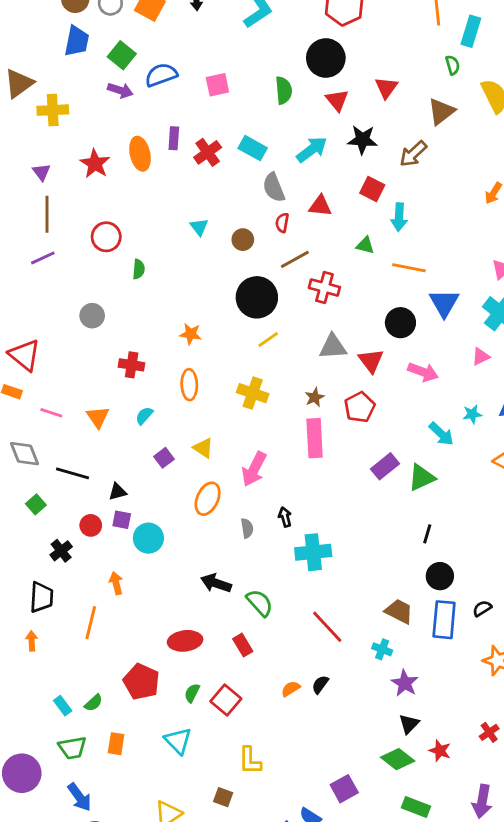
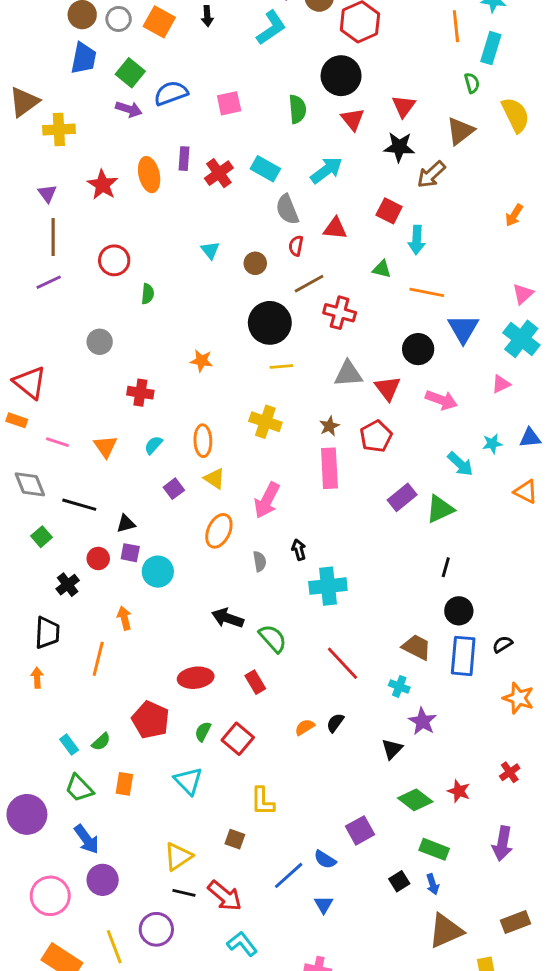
black star: (362, 140) -> (399, 147), moved
yellow line: (268, 340) -> (281, 367), turned 30
orange ellipse: (189, 385) -> (203, 441), moved
black triangle: (409, 724) -> (392, 749), moved
green trapezoid: (72, 748) -> (79, 788), turned 56

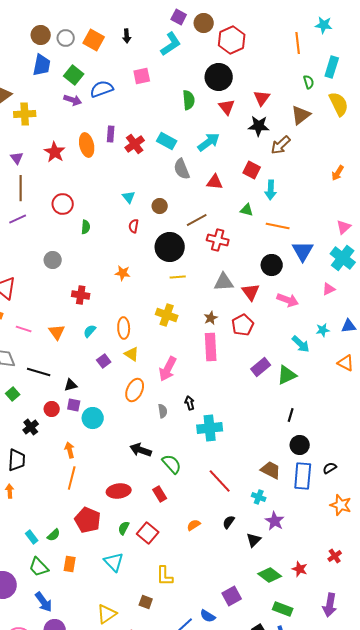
cyan rectangle: (491, 48) -> (332, 67), moved
pink square: (229, 103) -> (142, 76), moved
red semicircle: (296, 246) -> (134, 226), moved
orange line: (98, 659) -> (72, 478), moved
black semicircle: (335, 723) -> (229, 522), moved

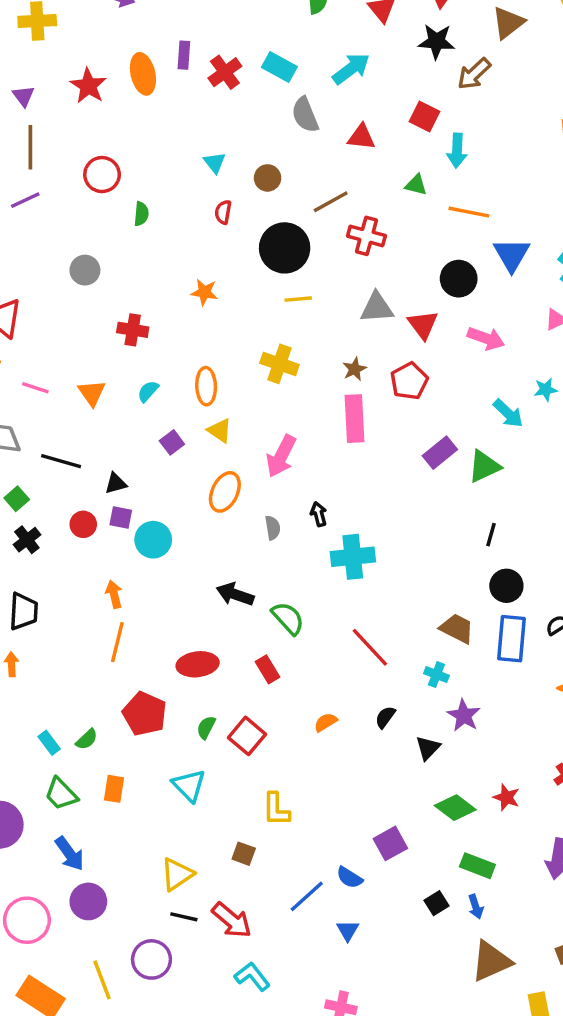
black cross: (31, 427) -> (27, 540), moved

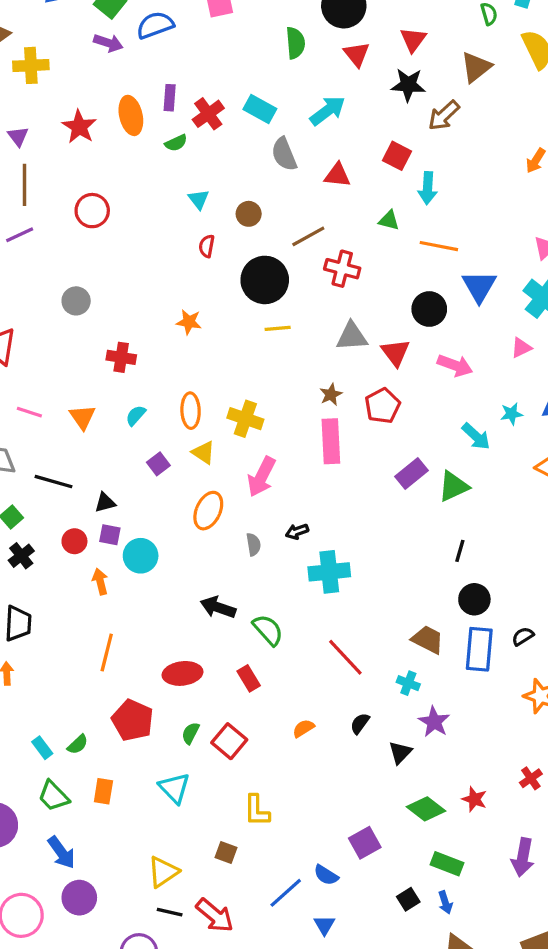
green semicircle: (141, 214) -> (176, 143), moved, turned 60
yellow cross: (279, 364) -> (245, 419), moved
black arrow: (319, 514) -> (297, 532), turned -95
orange arrow: (114, 594) -> (100, 582), moved

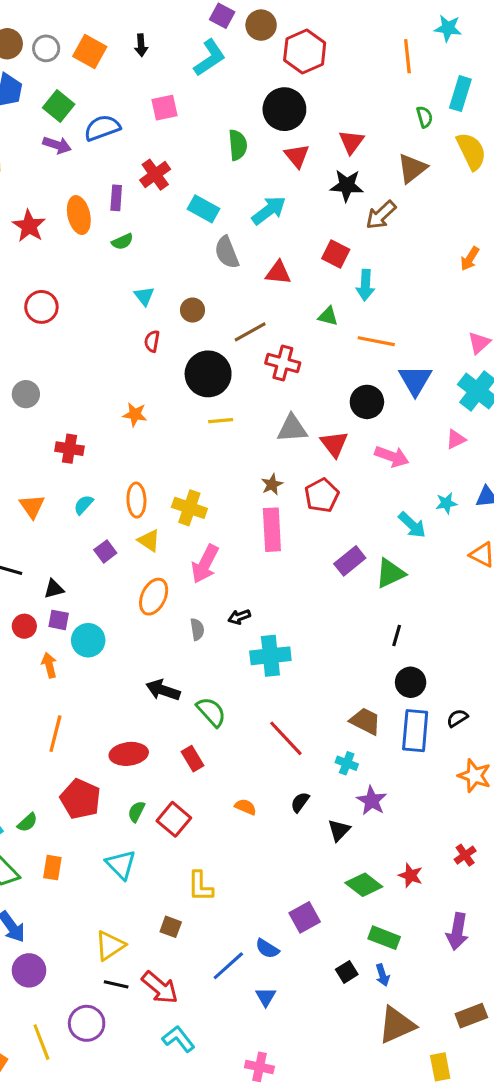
red cross: (208, 114) -> (155, 175), moved
orange semicircle: (303, 728) -> (245, 807), turned 55

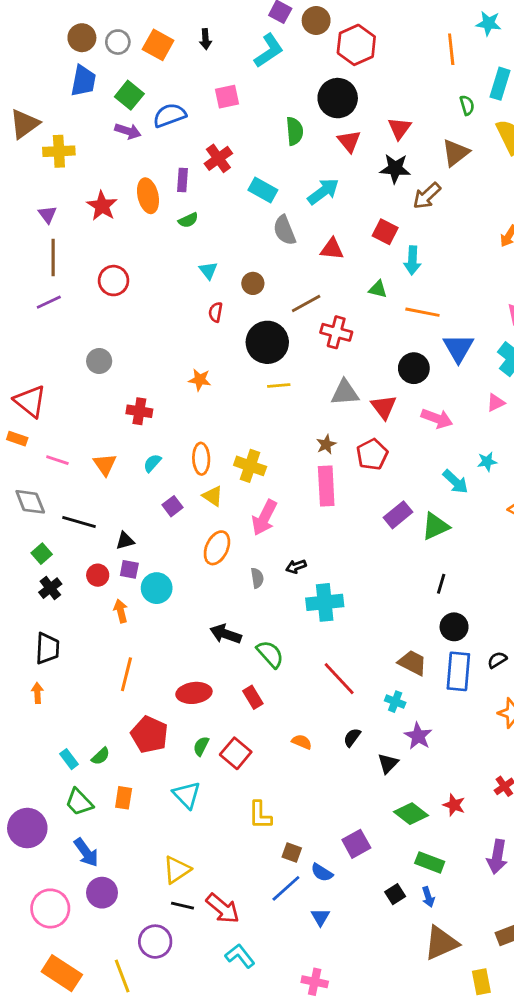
brown square: (171, 927) -> (292, 852), moved
yellow line: (41, 1042) -> (122, 976), moved

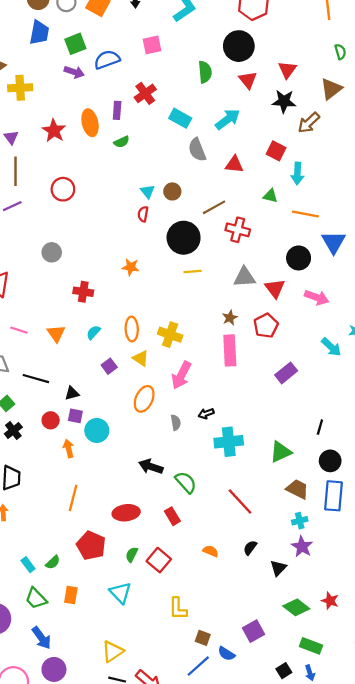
green square: (129, 95) -> (75, 44), turned 30
cyan triangle: (208, 270) -> (148, 191), moved
green triangle: (435, 526) -> (281, 452), moved
cyan cross: (395, 702) -> (300, 521), moved, turned -35

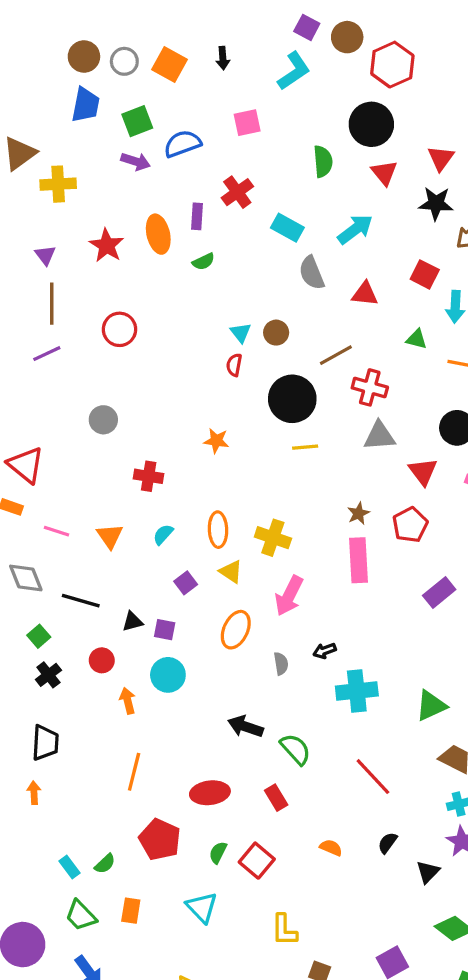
gray triangle: (244, 277) -> (379, 436), moved
purple square: (75, 416) -> (165, 630), moved

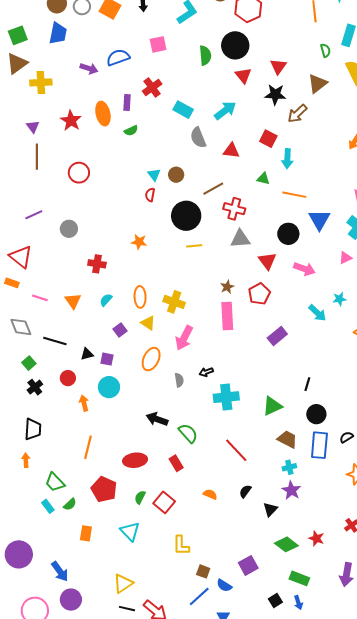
green square: (137, 121) -> (18, 35), moved
green semicircle: (323, 161) -> (205, 55), moved
purple line: (47, 354) -> (34, 215), moved
green trapezoid: (81, 915) -> (55, 482), moved

